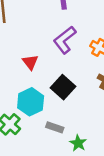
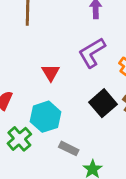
black square: (63, 87) -> (103, 103), moved

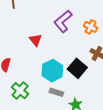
black square: (103, 103) -> (77, 68), moved
cyan hexagon: (45, 117) -> (52, 71), moved

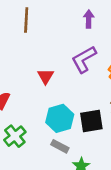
black square: (77, 68) -> (91, 121), turned 30

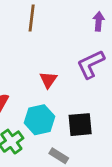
cyan hexagon: (60, 118) -> (40, 120), moved
black square: (91, 121) -> (80, 125), moved

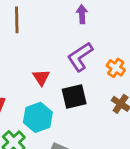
black square: (80, 125) -> (74, 97), moved

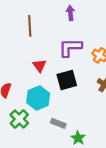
brown line: (17, 20) -> (30, 26), moved
purple L-shape: (80, 57) -> (70, 48), turned 35

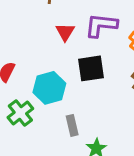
red triangle: (39, 66) -> (65, 32), moved
gray rectangle: (58, 123) -> (72, 125), turned 48

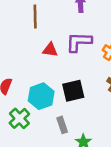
red triangle: (65, 32) -> (50, 50), turned -49
black square: (91, 68) -> (73, 91), moved

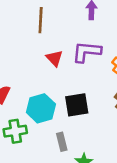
red triangle: (50, 50) -> (54, 58), turned 35
green cross: (19, 118) -> (15, 131), turned 30

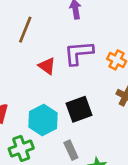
brown line: (41, 20) -> (25, 30), turned 30

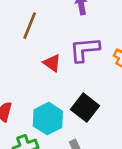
black square: (79, 109) -> (85, 108), turned -32

